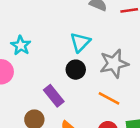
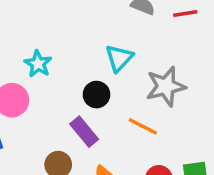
black circle: (76, 70) -> (96, 95), moved
orange line: (109, 98) -> (143, 126), moved

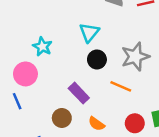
cyan triangle: (119, 58) -> (89, 32), moved
black circle: (96, 95) -> (97, 60), moved

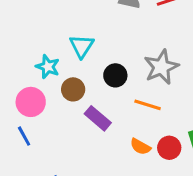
cyan triangle: (89, 32) -> (82, 46), moved
brown circle: (62, 118) -> (73, 89), moved
orange semicircle: (96, 124) -> (140, 147), moved

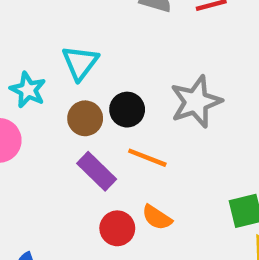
brown circle: (73, 89) -> (85, 118), moved
orange line: (148, 105) -> (147, 158), moved
red circle: (169, 148) -> (117, 228), moved

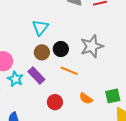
cyan star: (28, 90) -> (15, 79), moved
purple rectangle: (97, 171) -> (36, 76), moved
orange semicircle: (157, 217) -> (86, 98), moved

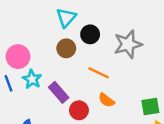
black circle: (61, 49) -> (90, 34), moved
purple rectangle: (36, 76) -> (59, 92), moved
orange semicircle: (86, 98) -> (106, 100), moved

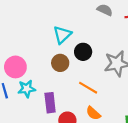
cyan star: (32, 79) -> (27, 89), turned 30
purple rectangle: (59, 92) -> (50, 103), turned 30

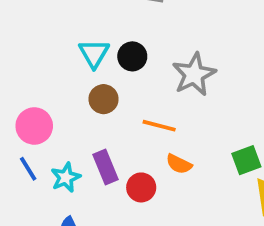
black circle: (83, 52) -> (132, 56), moved
cyan star: (27, 89) -> (66, 177), moved

